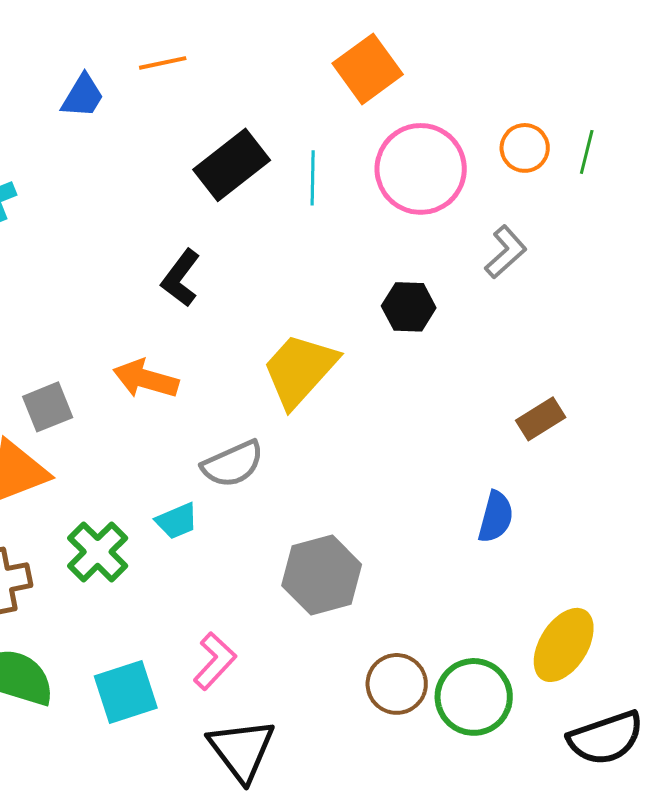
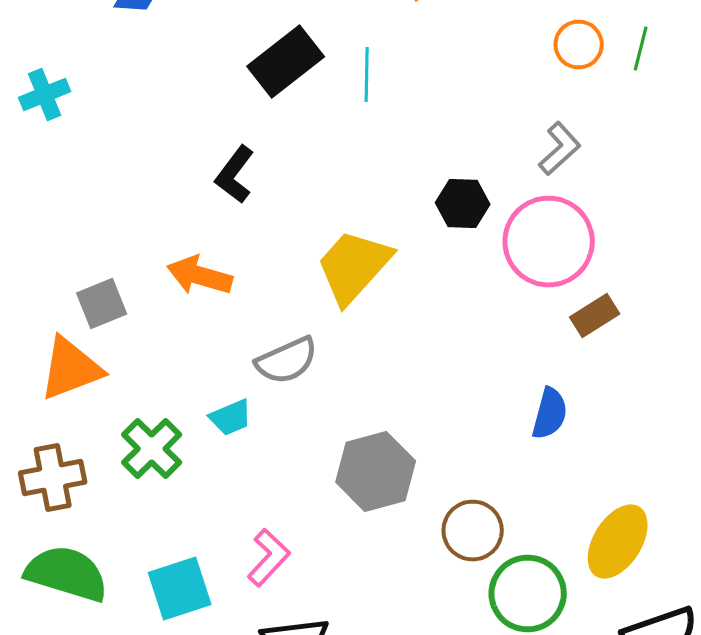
pink circle: (421, 169) -> (549, 242), moved
brown circle: (397, 684) -> (473, 530), moved

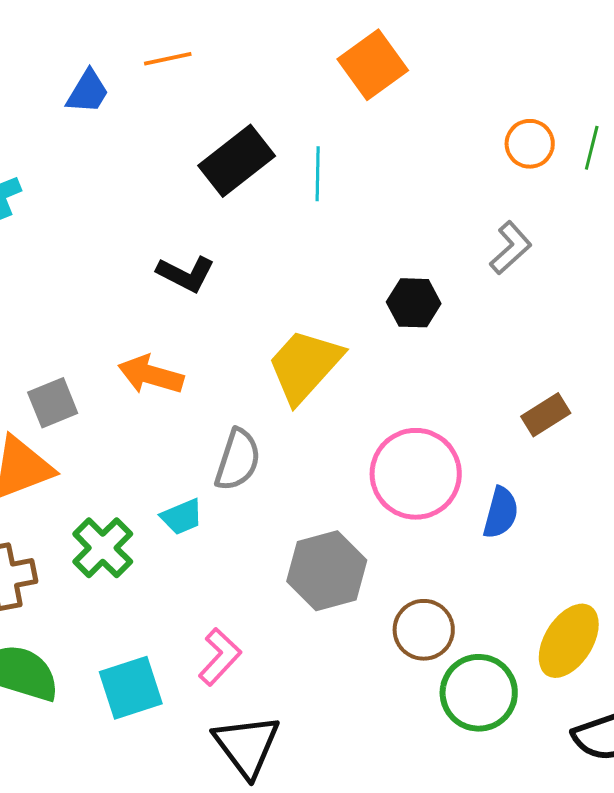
black L-shape: (235, 174) -> (186, 274), turned -100
pink circle: (549, 242) -> (416, 474), moved
gray semicircle: (287, 360) -> (238, 460), turned -48

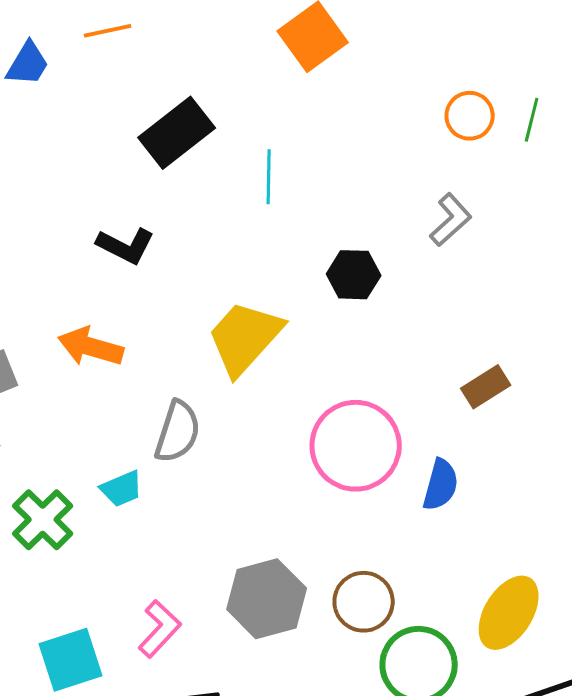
cyan line: (318, 174) -> (269, 177), moved
gray hexagon: (327, 571) -> (267, 599), moved

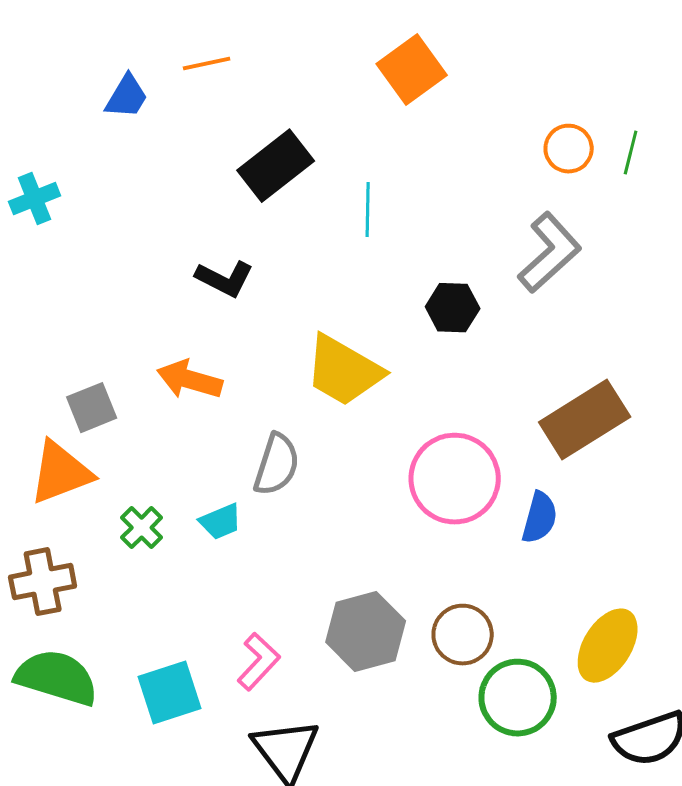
gray L-shape: (451, 220) -> (550, 253), size x1.5
yellow trapezoid: (245, 338) -> (344, 371), turned -102
brown rectangle: (486, 387) -> (585, 420), size x1.8
green cross: (43, 520) -> (142, 528), moved, size x0.7

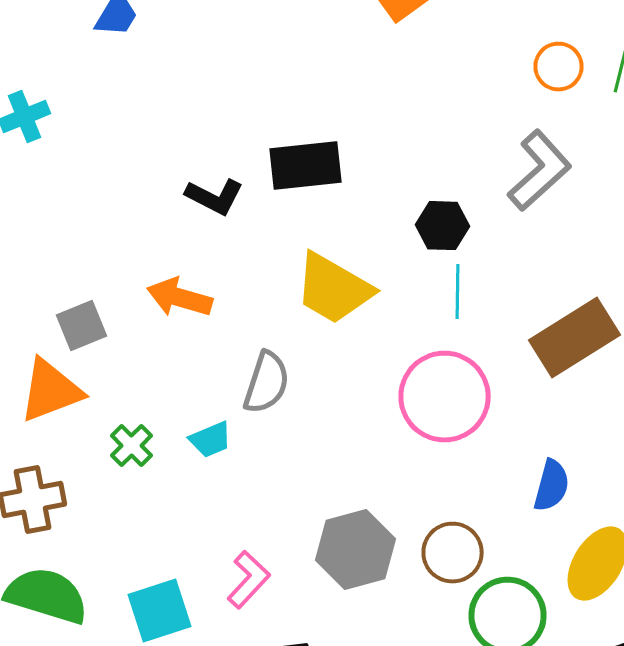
black rectangle: (276, 166) -> (306, 166), moved, turned 32
cyan line: (368, 210) -> (458, 292), moved
blue semicircle: (540, 518) -> (552, 486), moved

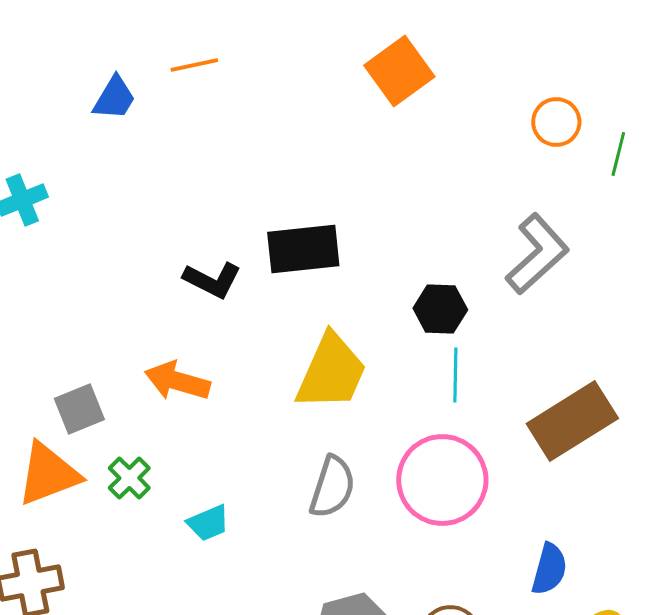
orange circle: (558, 67) -> (556, 122), moved
yellow trapezoid: (334, 289) -> (331, 372), turned -96
gray semicircle: (266, 383) -> (332, 487), moved
green cross: (132, 446) -> (129, 478), moved

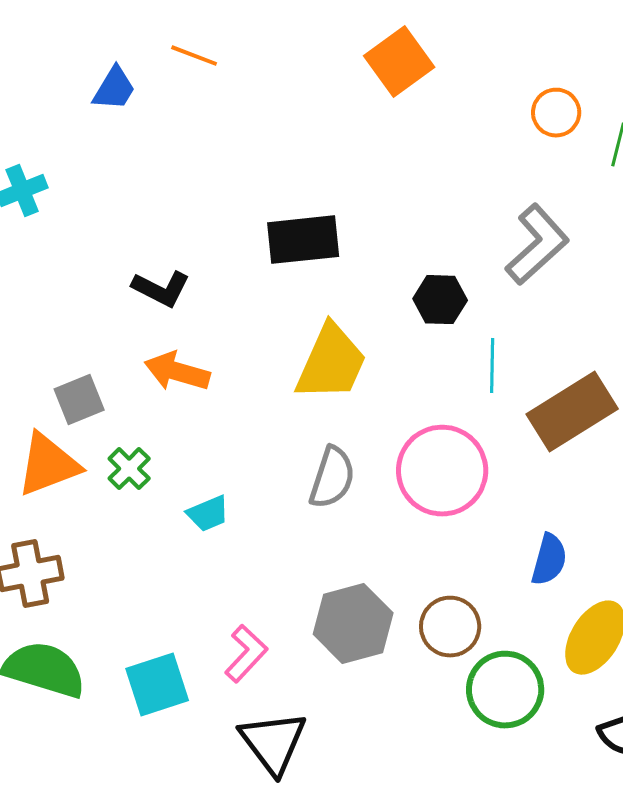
orange line: (194, 65) -> (194, 56), turned 33
black L-shape: (212, 280) -> (161, 289), moved
cyan line: (455, 375) -> (492, 366), moved

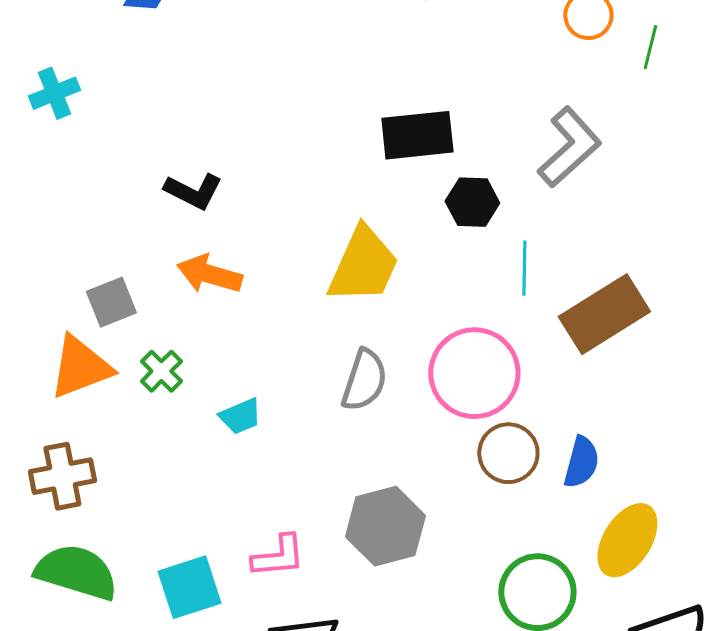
black rectangle: (303, 240) -> (417, 135), moved
brown circle: (450, 627) -> (508, 453), moved
pink L-shape: (246, 654) -> (278, 556), turned 42

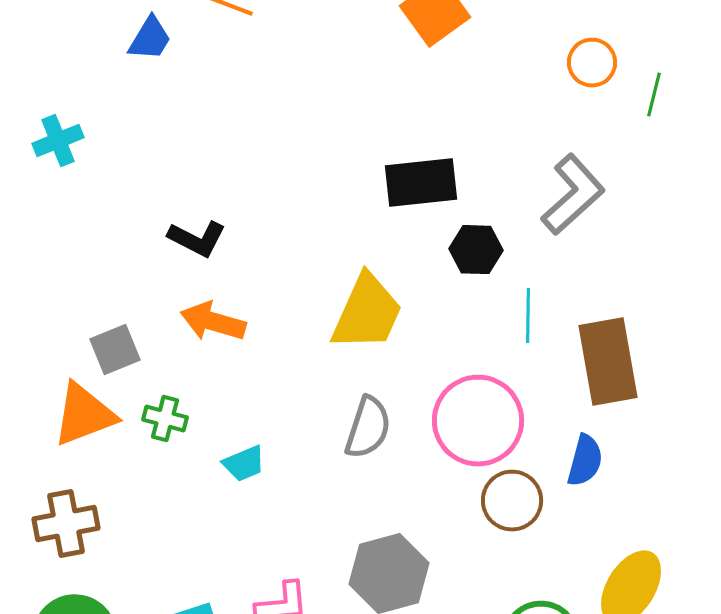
brown rectangle: (604, 314) -> (608, 362), turned -68
green cross: (161, 371) -> (165, 419), turned -30
blue semicircle: (581, 462) -> (585, 461), moved

